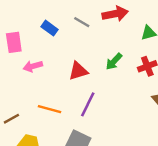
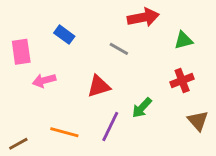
gray line: (82, 22) -> (119, 49), moved
green arrow: (114, 61) -> (142, 108), moved

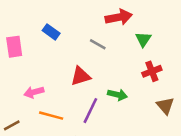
green triangle: (183, 40) -> (143, 39), moved, turned -42
pink arrow: (44, 80) -> (34, 92), moved
green arrow: (142, 108) -> (117, 95), turned -120

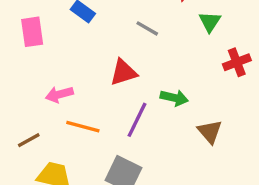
red cross: (152, 71) -> (237, 62), moved
brown triangle: (165, 106) -> (210, 132), moved

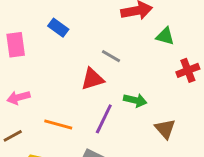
green triangle: (210, 22) -> (165, 36), turned -48
gray line: (147, 28) -> (111, 56), moved
pink arrow: (59, 94) -> (18, 97), moved

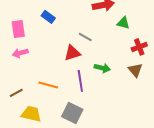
pink arrow: (18, 97) -> (20, 53), moved
purple line: (104, 119) -> (80, 81), turned -35
brown triangle: (165, 129) -> (135, 70), moved

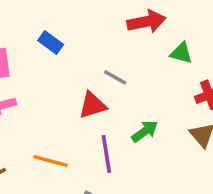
green arrow: (102, 68) -> (145, 131), turned -49

